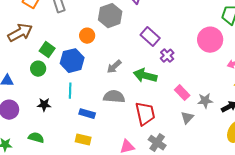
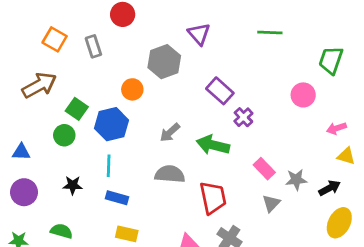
pink circle: (210, 40) -> (303, 95), size x0.7
blue rectangle: (87, 114) -> (117, 198), moved

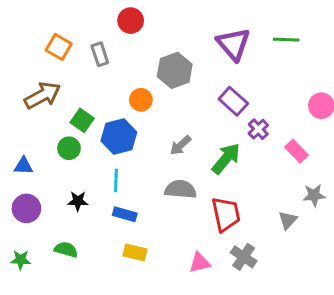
purple triangle: (199, 34) -> (233, 44), moved, size x1.4
green arrow: (213, 145) -> (226, 159), turned 116
pink rectangle: (264, 169) -> (296, 151), moved

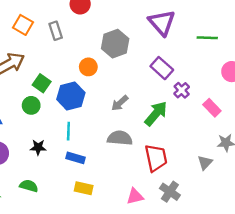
green line: (286, 40) -> (207, 38), moved

